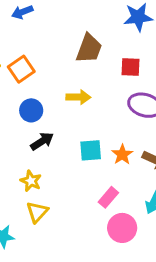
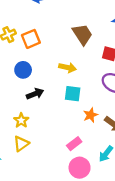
brown trapezoid: (89, 49) -> (82, 34), turned -65
blue circle: (31, 110) -> (23, 70), moved
cyan square: (91, 150) -> (73, 94), moved

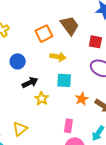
orange square: (31, 39) -> (44, 34), moved
yellow star: (21, 120) -> (42, 99), moved
pink rectangle: (74, 144) -> (68, 126), turned -40

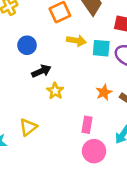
cyan square: (64, 80) -> (101, 48), moved

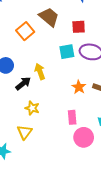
yellow arrow: (76, 41) -> (40, 71), moved, turned -105
yellow star: (55, 91) -> (32, 108), moved

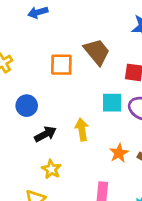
orange square: (25, 31) -> (61, 65), turned 30
yellow arrow: (40, 71) -> (82, 130), moved

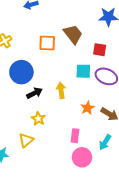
blue circle: (27, 106) -> (21, 72), size x1.5

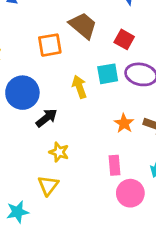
red square: (100, 50) -> (124, 39), turned 32
yellow arrow: (61, 90) -> (79, 87), moved

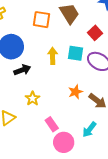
yellow star: (59, 152) -> (32, 98), moved
pink rectangle: (114, 165) -> (52, 124), moved, turned -48

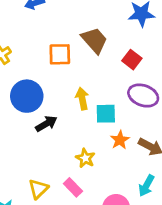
cyan square: (76, 53) -> (106, 114), moved
yellow star: (32, 98) -> (85, 158), moved
pink rectangle: (52, 124) -> (73, 187), moved

